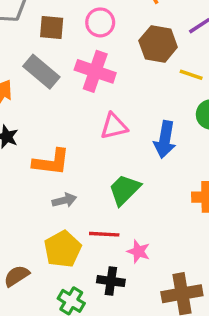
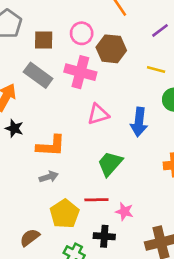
brown hexagon: (158, 44) -> (111, 49), moved
gray arrow: (64, 200) -> (49, 177), moved

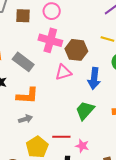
brown hexagon: (111, 49) -> (76, 50), moved
gray rectangle: (38, 75) -> (23, 62), moved
green trapezoid: (110, 164) -> (85, 110), moved

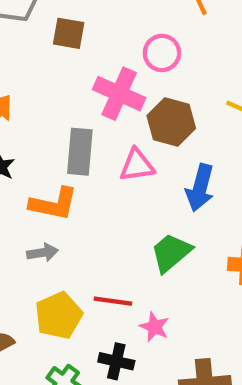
pink circle: (52, 11) -> (162, 53), moved
gray rectangle: (23, 62) -> (80, 152), moved, turned 50

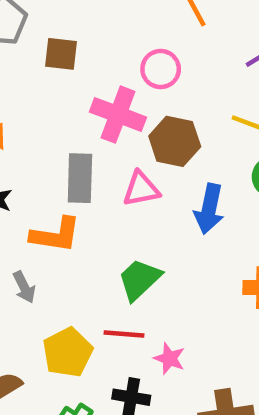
gray arrow: (43, 253) -> (24, 287), moved, turned 76
green trapezoid: (171, 253) -> (139, 280), moved

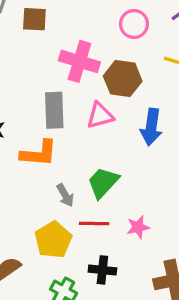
pink circle: (161, 69) -> (134, 24), moved
gray arrow: (24, 287) -> (65, 195), moved
pink star: (169, 358) -> (138, 227), moved, turned -30

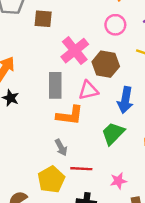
pink cross: (79, 61) -> (75, 51), turned 32
orange L-shape: (39, 153) -> (70, 115), moved
green trapezoid: (103, 183) -> (113, 133), moved
pink star: (138, 227) -> (118, 181), moved

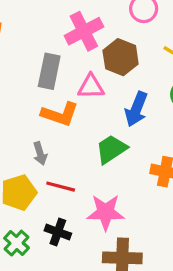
pink star: (118, 181) -> (106, 212), size x1.6

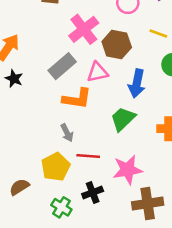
gray rectangle: (49, 71) -> (62, 66), turned 48
black cross: (58, 232) -> (93, 192), turned -30

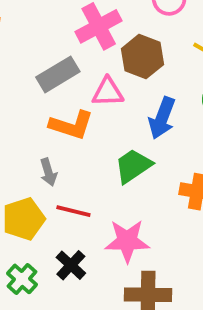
black cross: (93, 192) -> (71, 265), turned -36

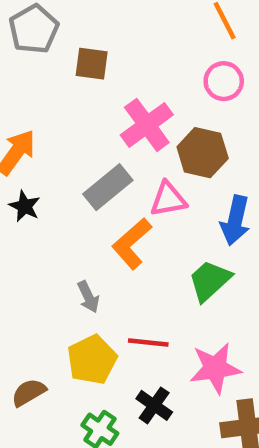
orange L-shape: (71, 125) -> (132, 244), turned 129
gray arrow: (48, 172) -> (88, 297), moved

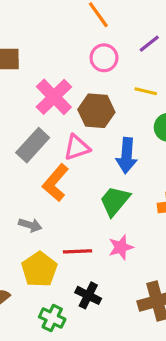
gray arrow: (88, 297) -> (30, 225), turned -40
pink star: (215, 368) -> (121, 247), moved, size x0.7

